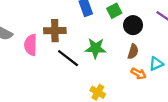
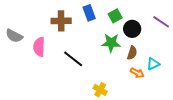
brown cross: (55, 31) -> (61, 21), moved
green star: (96, 48) -> (111, 43), moved

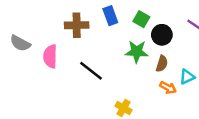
green square: (115, 16) -> (141, 19), turned -32

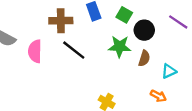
black line: (91, 71) -> (74, 50), moved
orange arrow: (168, 88) -> (158, 96), moved

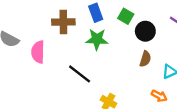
green star: (120, 47) -> (97, 39), moved
black line: (74, 50) -> (80, 74), moved

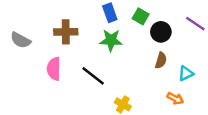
brown cross: (63, 22) -> (66, 32), moved
pink semicircle: (38, 52) -> (54, 69), moved

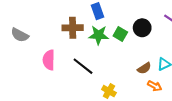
green square: (141, 16) -> (120, 34), moved
brown cross: (66, 32) -> (73, 28), moved
brown semicircle: (161, 60) -> (144, 68), moved, turned 40

